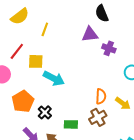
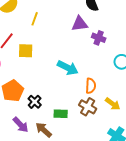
cyan arrow: (54, 78) -> (68, 68), moved
yellow arrow: (123, 103) -> (113, 104), moved
brown cross: (98, 117) -> (88, 107), turned -30

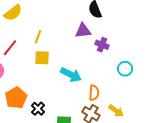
yellow line: (35, 19) -> (38, 37), moved
yellow square: (26, 51) -> (42, 58), moved

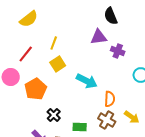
yellow square: (42, 58) -> (58, 64), turned -35
orange pentagon: (16, 98) -> (36, 89), moved

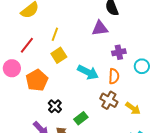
purple cross: (118, 51) -> (119, 52), moved, turned -32
orange semicircle: (110, 99) -> (114, 76), moved
brown cross: (107, 120) -> (109, 100), moved
green rectangle: (80, 127) -> (81, 118), turned -40

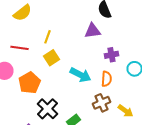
red line: (27, 45) -> (20, 48), turned 60
brown cross: (109, 100) -> (102, 103), turned 36
black cross: (55, 106) -> (48, 109), size x1.5

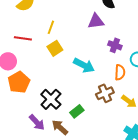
purple cross: (112, 55) -> (115, 45), turned 32
orange semicircle: (106, 79) -> (120, 72), moved
orange pentagon: (30, 83) -> (19, 82), moved

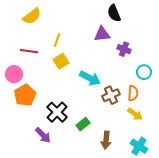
purple cross: (115, 45) -> (124, 49), moved
orange semicircle: (120, 72) -> (133, 93), moved
brown cross: (105, 93) -> (111, 95), moved
brown arrow: (60, 127) -> (106, 140), moved, turned -126

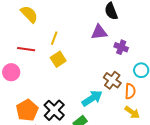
yellow semicircle: (32, 16) -> (29, 14), turned -96
cyan arrow: (90, 78) -> (92, 98), moved, turned -60
orange pentagon: (25, 95) -> (27, 110), moved
brown cross: (111, 95) -> (112, 80), moved, turned -30

